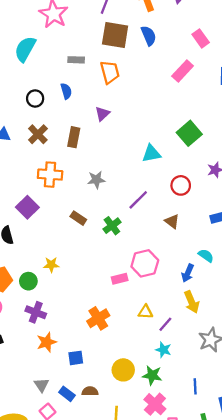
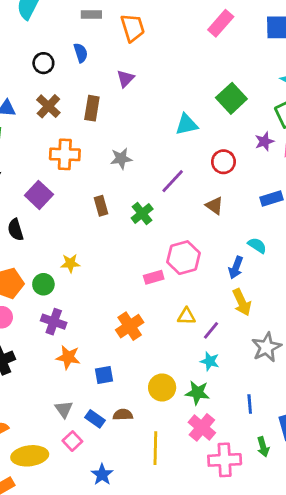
brown rectangle: (78, 218) -> (101, 206), turned 42
orange star: (47, 342) -> (68, 357), turned 30

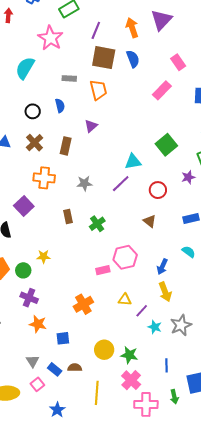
purple line: (173, 181) -> (121, 184), moved
cyan semicircle: (257, 245) -> (189, 252), moved
cyan star: (210, 361) -> (155, 327), moved

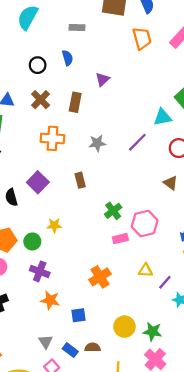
orange trapezoid: (98, 90) -> (142, 38), moved
cyan triangle: (133, 162) -> (162, 117), moved
purple square: (24, 206) -> (38, 182), moved
green cross: (97, 224) -> (113, 211), moved

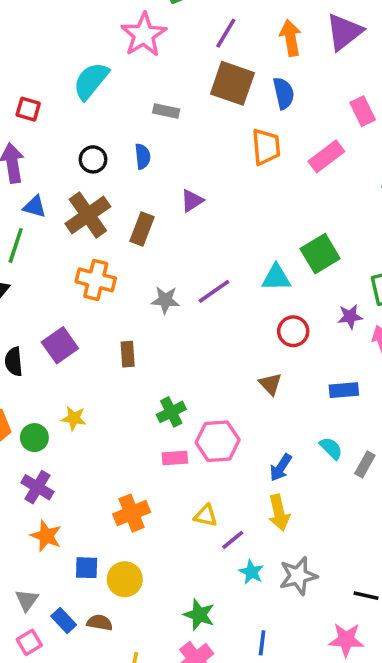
brown cross: (41, 100) -> (88, 215), size x1.4
purple line: (137, 142) -> (214, 291), moved
yellow circle: (124, 327) -> (125, 579), moved

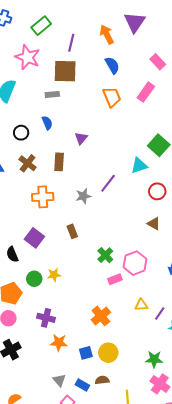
brown square: (232, 83) -> (65, 71), moved
brown cross: (88, 215) -> (28, 163), size x0.7
green circle: (34, 438) -> (34, 279), moved

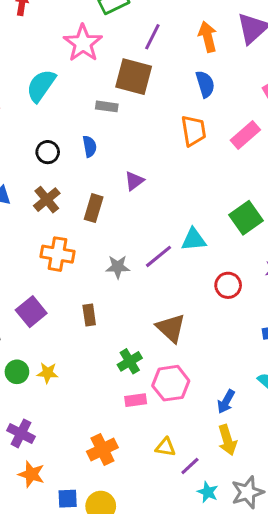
cyan triangle: (139, 165) -> (194, 239), moved
brown triangle: (154, 224) -> (171, 328), moved, size x1.5

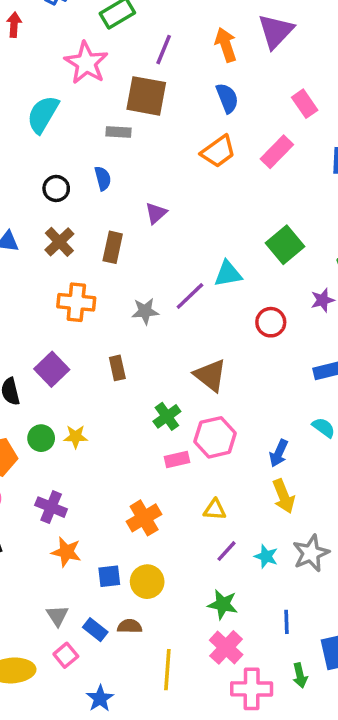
orange trapezoid: (194, 131) -> (218, 151), turned 68
purple line: (190, 466) -> (227, 551), moved

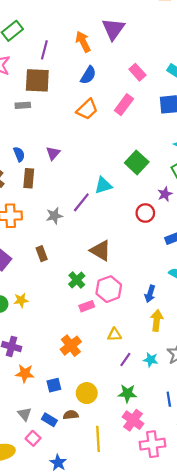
blue semicircle: (227, 98) -> (88, 75), turned 60
blue semicircle: (103, 178) -> (19, 154), moved
red circle: (271, 322) -> (145, 213), moved
yellow arrow: (284, 496) -> (157, 320), turned -144
yellow circle: (147, 582) -> (87, 393), moved

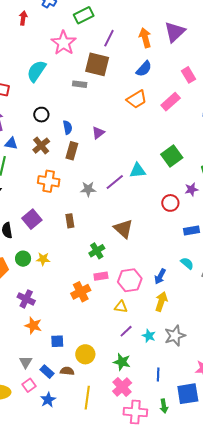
pink hexagon: (109, 289) -> (130, 280), moved
orange cross: (71, 346) -> (81, 292), moved
blue star: (58, 463) -> (48, 400), moved

